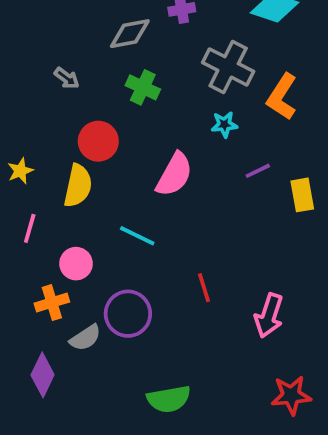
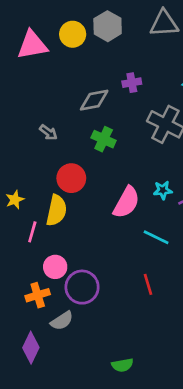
cyan star: (224, 124) -> (163, 190), moved
pink line: (30, 228) -> (32, 232), moved
cyan line: (137, 236) -> (156, 237), moved
purple circle: (128, 314) -> (82, 287), moved
green semicircle: (169, 399) -> (122, 365), size x0.7

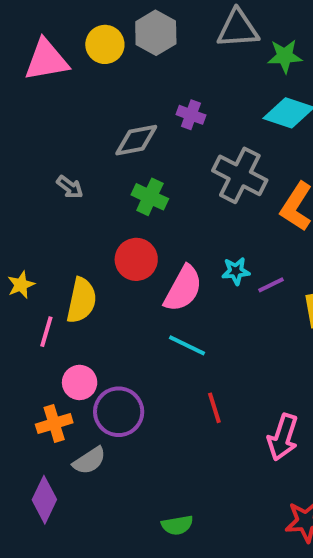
purple cross: (132, 83) -> (191, 115), turned 30
red circle: (71, 178) -> (136, 259), moved
cyan line: (156, 237) -> (187, 345), moved

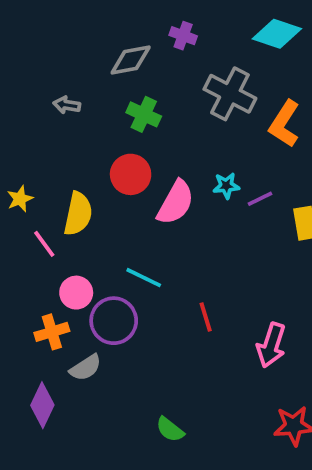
gray arrow: (70, 187) -> (67, 105), turned 152
pink line: (46, 332) -> (44, 244), turned -52
cyan line: (187, 345) -> (144, 278), moved
green semicircle: (177, 525) -> (170, 430), turned 48

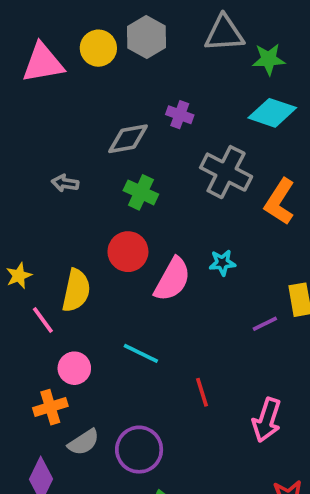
purple line: (260, 199) -> (265, 324), moved
purple circle: (114, 321) -> (139, 450), moved

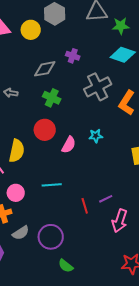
yellow circle: (98, 48) -> (31, 30), moved
gray cross: (226, 172) -> (98, 87), turned 36
pink semicircle: (172, 279) -> (69, 145), size x0.7
purple line: (265, 324) -> (106, 199), moved
cyan line: (141, 353) -> (52, 185), turned -30

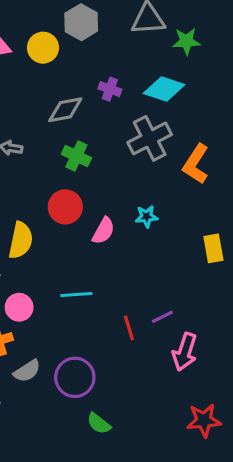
cyan diamond: (123, 55) -> (164, 89), moved

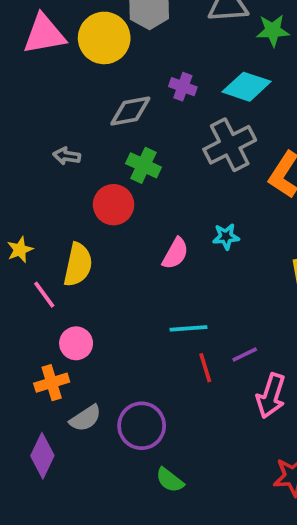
yellow circle: (43, 48) -> (104, 38), size x1.4
red circle: (65, 207) -> (114, 205), moved
cyan line: (76, 295) -> (188, 328), moved

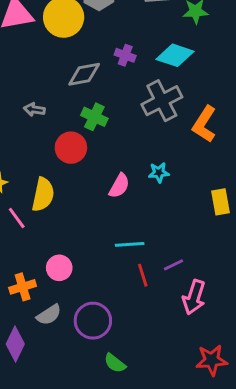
pink circle: (76, 343) -> (59, 268), moved

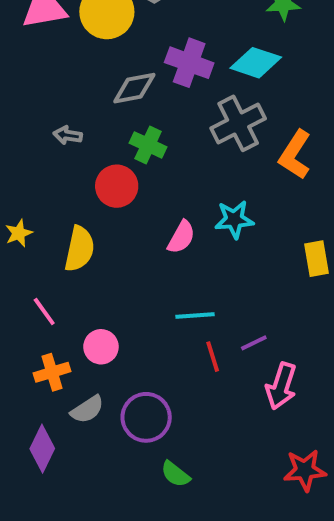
purple cross: (125, 55) -> (189, 63), size x1.6
cyan star: (159, 173) -> (234, 219), size x1.4
pink line: (17, 218) -> (44, 312), moved

